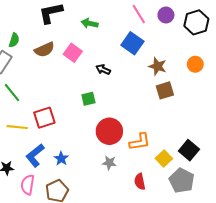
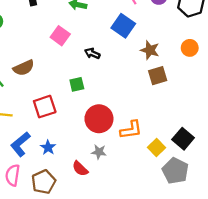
brown semicircle: (44, 50) -> (24, 68), moved
red square: (44, 118) -> (45, 107), moved
red semicircle: (140, 182) -> (80, 169), moved, turned -35

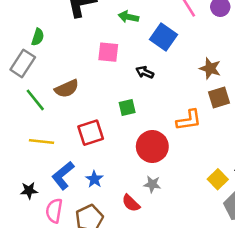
blue square: (123, 26) -> (164, 37), moved
pink square: (60, 36) -> (108, 52), turned -30
orange L-shape: (131, 130) -> (189, 120), moved

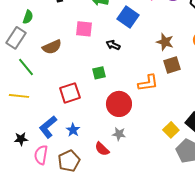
brown semicircle: (67, 89) -> (52, 47), moved
yellow line: (42, 141) -> (19, 96), moved

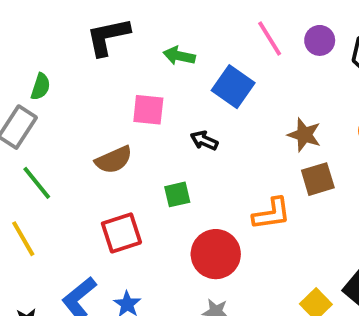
brown semicircle: (52, 47) -> (114, 160), moved
yellow line: (19, 96) -> (23, 239), turned 54

